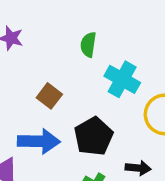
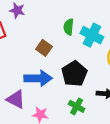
green semicircle: (88, 45) -> (69, 27), moved

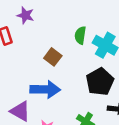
black pentagon: (74, 74) -> (100, 82), moved

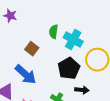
blue arrow: (45, 89) -> (26, 74), turned 40

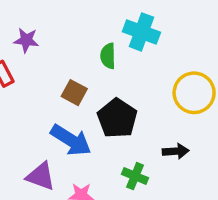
cyan cross: (73, 40) -> (141, 32), moved
black pentagon: (69, 68) -> (117, 118), moved

